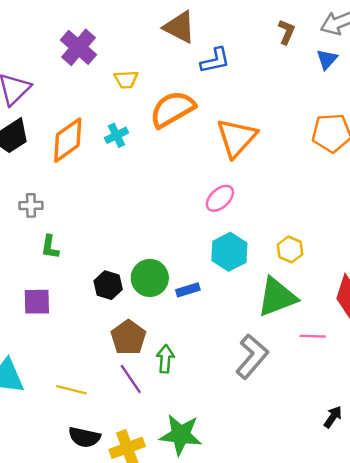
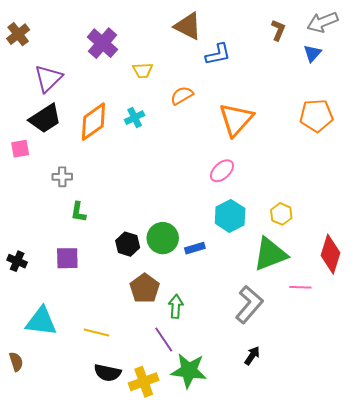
orange semicircle: (172, 109) -> (182, 95), size x0.6
purple line: (131, 379) -> (164, 340), moved
black arrow: (333, 417) -> (252, 356), moved

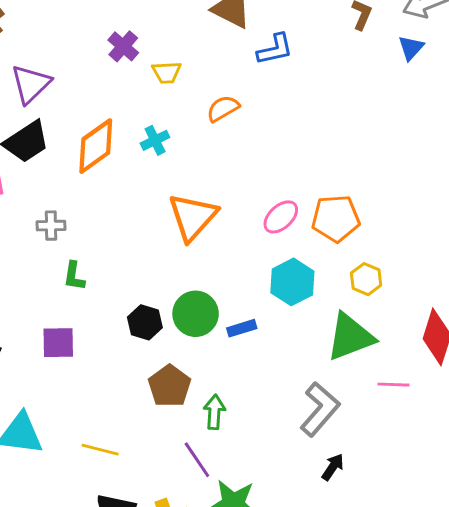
purple cross: (102, 43) -> (123, 46), moved, size x0.7
orange pentagon: (316, 116) -> (336, 218), moved
orange triangle: (236, 120) -> (193, 217), moved
black arrow: (252, 356) -> (333, 467), moved

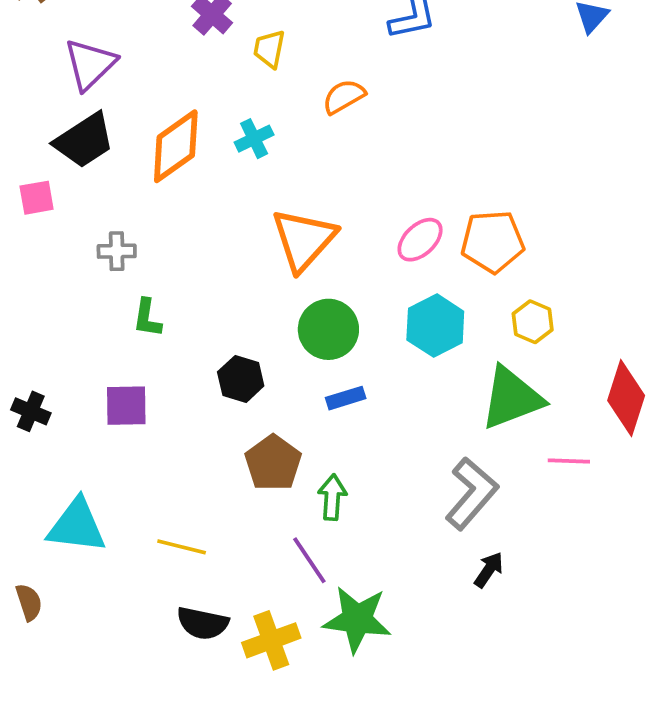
yellow trapezoid: (167, 72) -> (269, 49), turned 104
green circle: (196, 314) -> (328, 329), moved
blue rectangle: (242, 328) -> (346, 398), moved

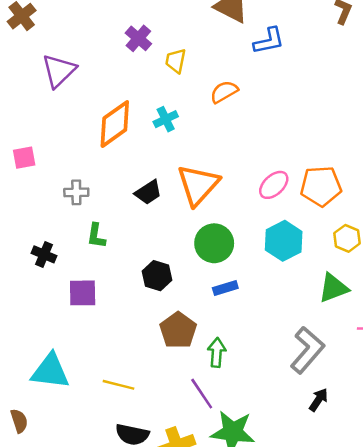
black trapezoid: (84, 140) -> (148, 192), moved, size x0.7
green triangle: (512, 398) -> (333, 288), size x0.7
black cross: (31, 411) -> (44, 254), moved

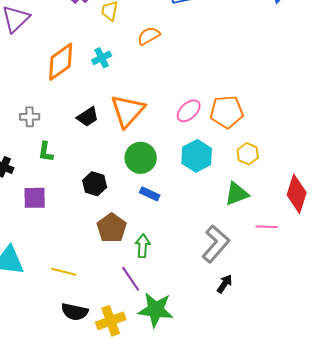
blue rectangle: (225, 288) -> (150, 194), turned 42

